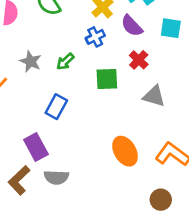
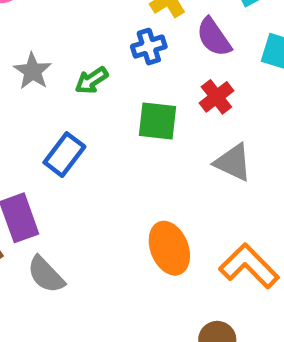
gray semicircle: (56, 177) -> (46, 275), turned 35

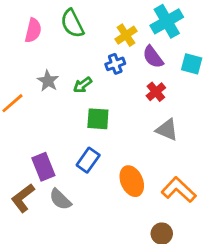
green square: (157, 121) -> (98, 119), moved
blue rectangle: (64, 155) -> (88, 160), moved

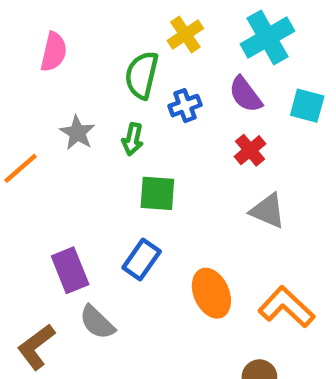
green semicircle: (72, 23) -> (142, 75), moved, turned 40
yellow cross: (126, 35) -> (185, 34), moved
green arrow: (83, 85) -> (133, 139), turned -42
brown L-shape: (23, 198) -> (36, 347), moved

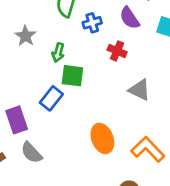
green arrow: (133, 139) -> (58, 53), moved
red cross: (250, 150) -> (117, 51), moved, turned -30
blue rectangle: (142, 260) -> (51, 98), moved

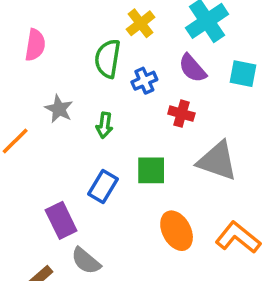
green square: (72, 76) -> (151, 170), moved
gray triangle: (140, 90) -> (217, 161), size x1.4

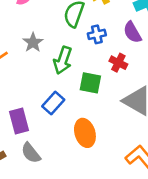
green arrow: (104, 125) -> (63, 60), size x1.5
green square: (151, 170) -> (90, 83), moved
orange ellipse: (177, 231) -> (85, 133), moved

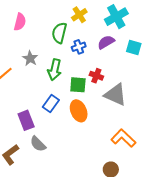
purple semicircle: (132, 32) -> (106, 42), turned 96
red cross: (118, 63) -> (96, 76), moved
orange ellipse: (85, 133) -> (79, 111), moved

